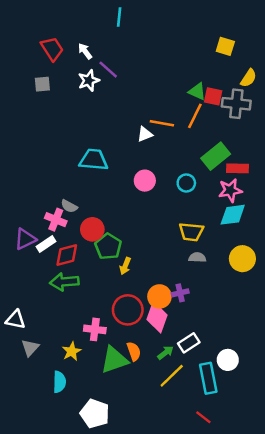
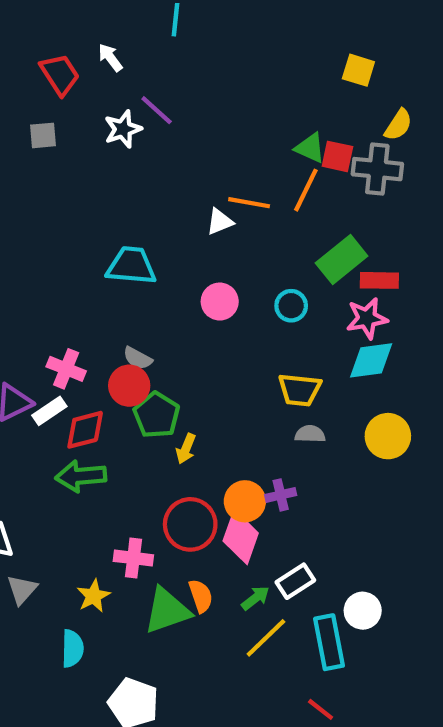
white arrow: (85, 51) -> (110, 58), moved
gray semicircle: (69, 206) -> (138, 358), moved

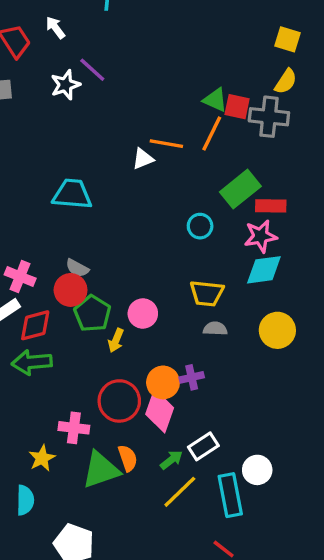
yellow square: (358, 70) -> (287, 39), moved
pink circle: (220, 302) -> (143, 314), moved

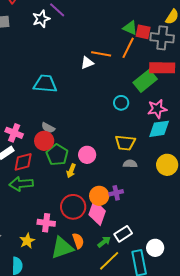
red rectangle: (271, 206) -> (162, 68), moved, size x1.4

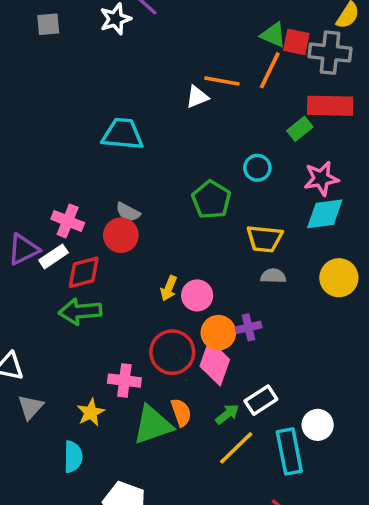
green rectangle: (145, 81) -> (300, 129), size x0.6
green pentagon: (57, 155) -> (211, 200), moved
pink circle: (87, 155) -> (197, 295), moved

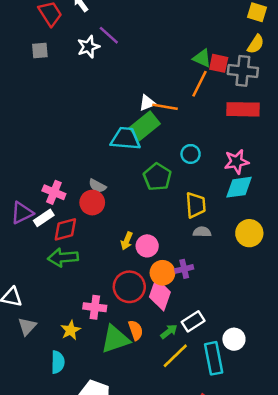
orange line: (222, 81) -> (165, 107), moved
green rectangle: (300, 129) -> (145, 126), moved, size x1.6
cyan trapezoid: (123, 134) -> (125, 139), moved
yellow trapezoid: (264, 239) -> (196, 205), turned -100

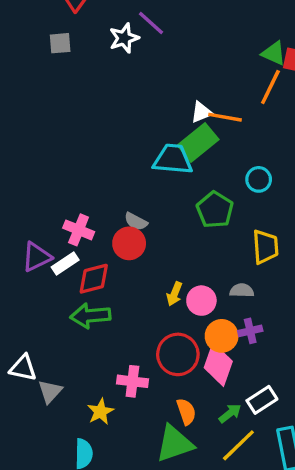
gray semicircle: (202, 232) -> (242, 290), moved
gray triangle: (27, 326) -> (50, 391), moved
green triangle: (115, 339) -> (175, 444), moved

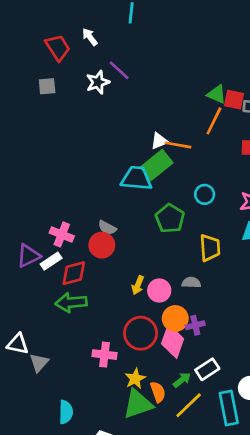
purple cross: (250, 331) -> (195, 325), moved
yellow star: (100, 412) -> (135, 379), moved
orange semicircle: (186, 412) -> (158, 392), moved

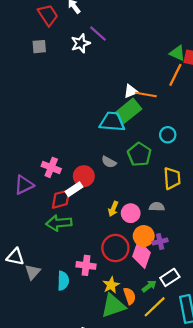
gray semicircle: (107, 228) -> (109, 162), moved
white rectangle: (51, 261) -> (74, 189), moved
cyan semicircle: (66, 412) -> (63, 281), moved

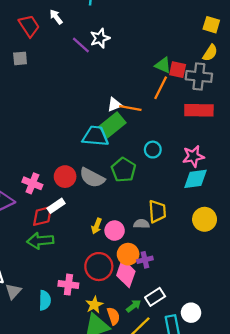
white star: (81, 43) -> (100, 38), moved
gray semicircle: (109, 162) -> (92, 178), size x1.6
red circle: (84, 176) -> (65, 177), moved
yellow trapezoid: (172, 178) -> (157, 211), moved

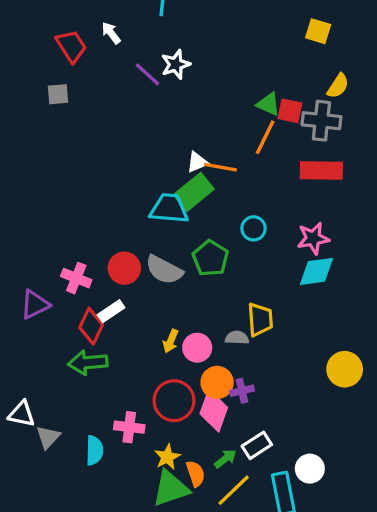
yellow square: (211, 25) -> (318, 31), moved
red diamond: (43, 216) -> (91, 326), turned -50
yellow circle: (205, 219) -> (345, 369), moved

